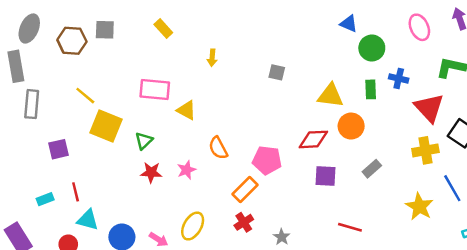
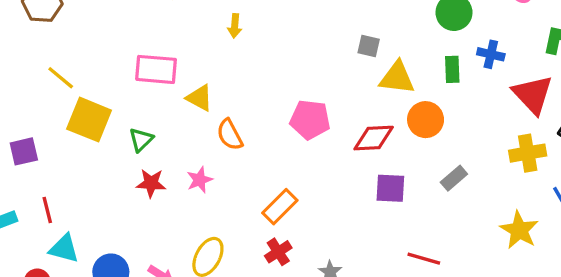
gray square: (277, 72) -> (369, 46), moved
orange semicircle: (218, 148) -> (230, 135), moved
pink pentagon: (267, 160) -> (310, 120), moved

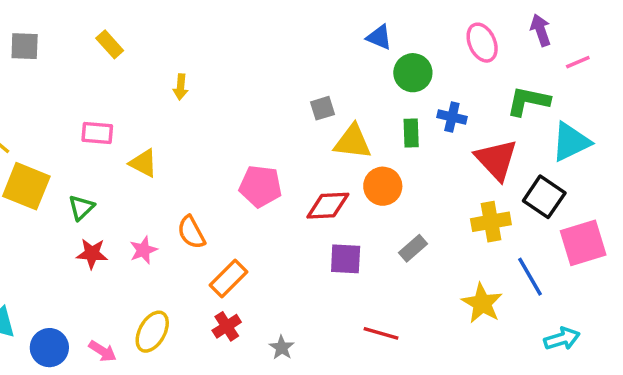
gray square: (369, 46) -> (322, 108), turned -30
pink rectangle: (156, 69) -> (97, 133), size x0.7
orange semicircle: (230, 135) -> (191, 232), moved

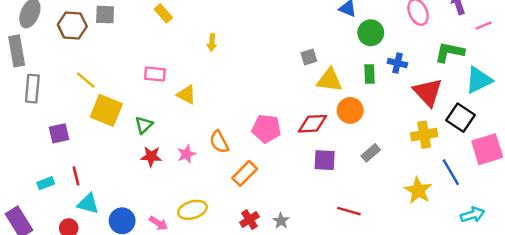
pink pentagon: (260, 186) -> (266, 129), moved
red cross: (227, 326) -> (249, 220), moved
yellow ellipse: (152, 332) -> (192, 210), turned 44

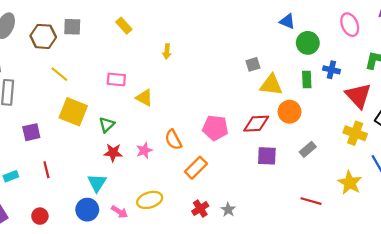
yellow line: (86, 80) -> (59, 74), moved
yellow cross: (424, 135) -> (355, 133), turned 30
cyan rectangle: (46, 183) -> (11, 176), moved
cyan triangle: (88, 204) -> (97, 183), moved, turned 48
red line: (349, 211) -> (311, 201), moved

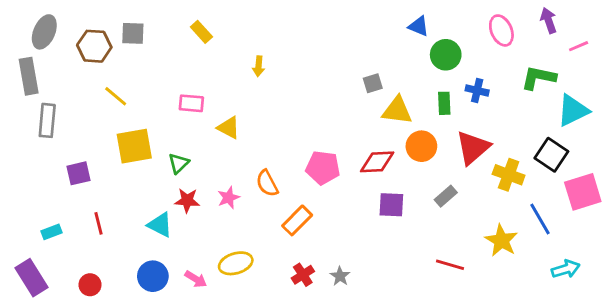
red triangle: (358, 96) -> (473, 148), moved, turned 32
yellow square: (73, 112) -> (134, 146), turned -32
cyan triangle: (97, 183) -> (160, 225), moved, turned -36

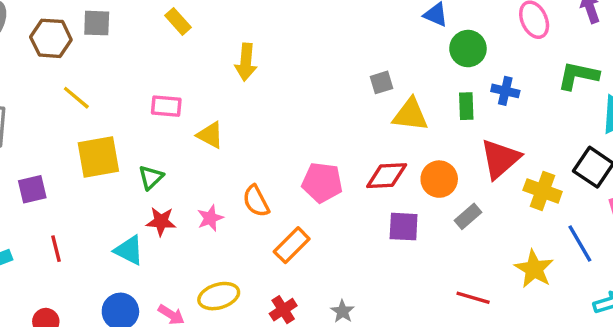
yellow arrow: (259, 66) -> (246, 62), size x1.5
orange circle: (421, 146) -> (439, 179), moved
red cross: (303, 275) -> (283, 310), moved

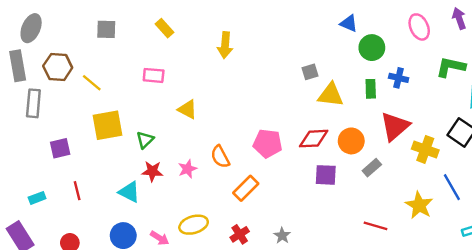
brown hexagon: (51, 38) -> (58, 67), moved
yellow arrow: (246, 62) -> (225, 45), moved
pink rectangle: (166, 106) -> (154, 75), moved

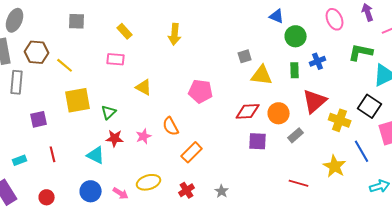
yellow rectangle: (164, 28) -> (125, 31), moved
blue cross: (399, 78) -> (318, 61), turned -35
pink pentagon: (268, 143) -> (201, 91), moved

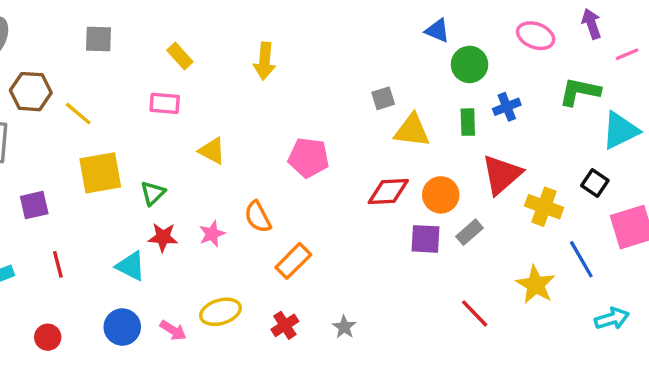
pink ellipse: (335, 19) -> (536, 36), turned -45
black square: (370, 106) -> (595, 183), size x0.7
purple square: (258, 141) -> (425, 239), moved
red line: (299, 183) -> (475, 313), turned 30

